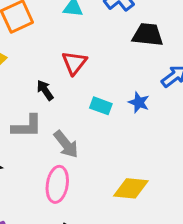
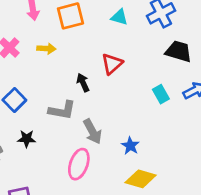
blue star: (139, 102) -> (130, 146), moved
cyan rectangle: (101, 106) -> (161, 94), moved, turned 30

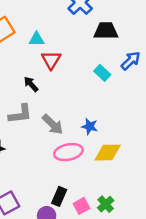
cyan triangle: (119, 17) -> (37, 39), moved
pink ellipse: (79, 164) -> (68, 152), moved, turned 76

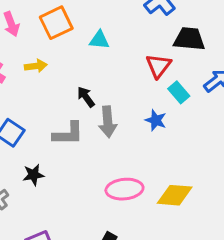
red triangle: (51, 60) -> (158, 66), moved
gray arrow: (53, 124) -> (108, 122), moved, turned 35
blue star: (90, 126) -> (156, 120), moved

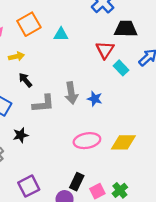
black arrow: (86, 97) -> (25, 80), moved
blue star: (156, 120) -> (95, 99), moved

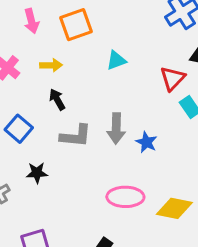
cyan triangle: (61, 34) -> (116, 60), moved, turned -32

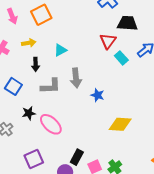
cyan triangle: (116, 60) -> (60, 50), moved
black arrow: (57, 99) -> (36, 64), turned -144
blue star: (146, 142) -> (97, 95), moved
pink ellipse: (125, 197) -> (51, 124), moved, turned 50

